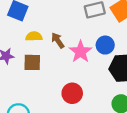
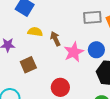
brown square: (32, 62) -> (28, 65), moved, turned -35

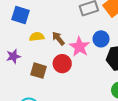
brown square: (28, 65) -> (38, 71), turned -35
red circle: (60, 87) -> (62, 64), moved

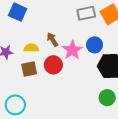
yellow semicircle: (37, 37) -> (31, 48), moved
brown square: (38, 71) -> (29, 69), turned -35

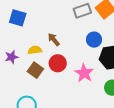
pink star: (72, 50) -> (84, 73), moved
brown square: (29, 69) -> (35, 70), turned -35

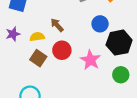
purple star: (12, 57) -> (13, 34), moved

